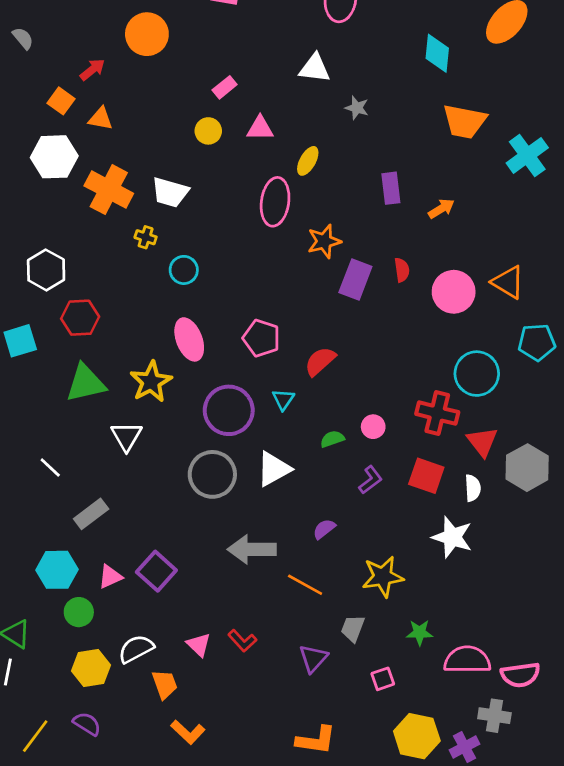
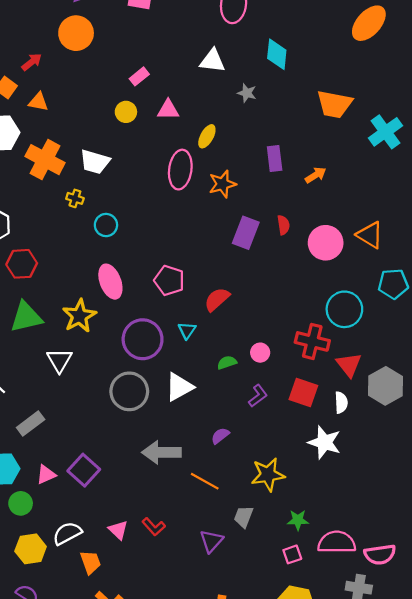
cyan diamond: (437, 53) -> (277, 54), moved
orange star: (324, 241) -> (222, 184), moved
pink square: (383, 679) -> (292, 554), moved

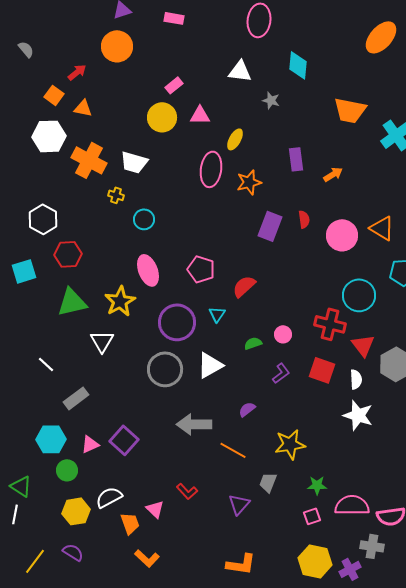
yellow circle: (126, 112) -> (162, 117), size x1.5
white star: (324, 442) -> (358, 415), moved
pink triangle: (118, 530) -> (155, 509), moved

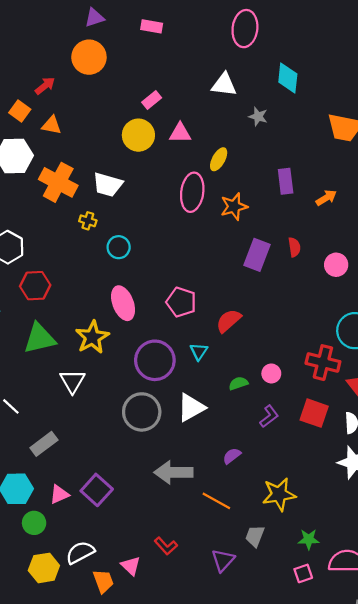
pink circle: (342, 235) -> (336, 265), size x0.7

